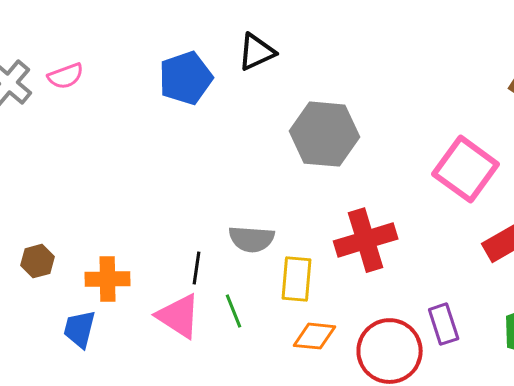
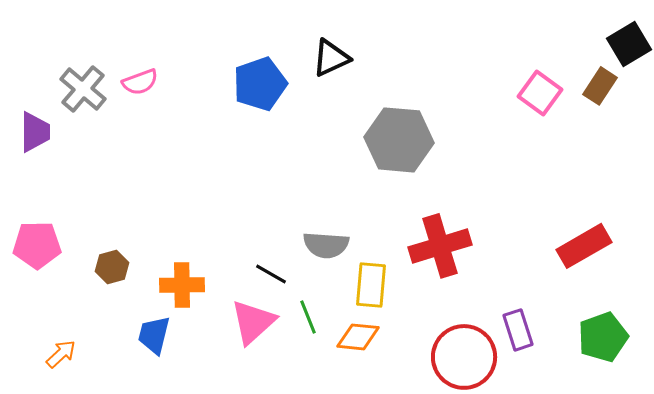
pink square: (466, 169) -> (540, 93), moved, size x0.7
black line: (197, 268) -> (271, 274), turned -68
pink triangle: (179, 316) -> (253, 322), turned 45
orange diamond: (315, 336) -> (358, 337), moved

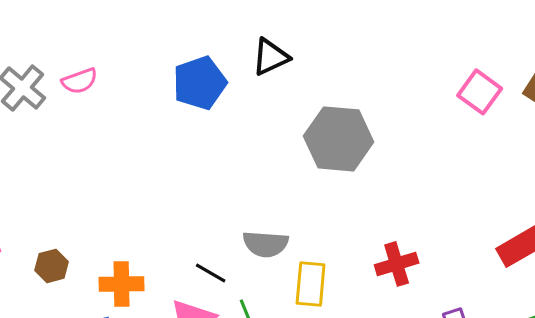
red cross: (440, 246) -> (397, 264), moved, size x0.7

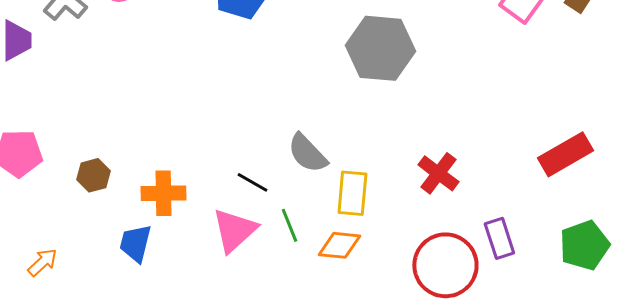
gray semicircle: (266, 244) -> (307, 153), turned 42
red cross: (397, 264) -> (438, 173), turned -36

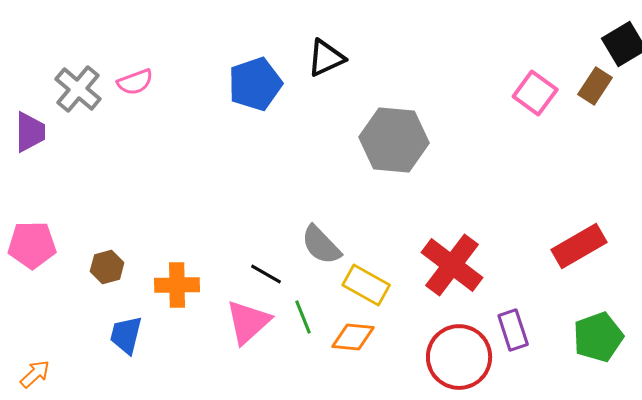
red cross: (438, 173) -> (452, 265), size x1.5
yellow rectangle: (352, 193) -> (366, 285), turned -66
blue trapezoid: (135, 243) -> (126, 335), moved
orange arrow: (42, 262) -> (35, 374), moved

